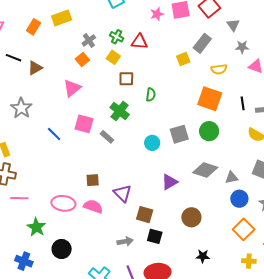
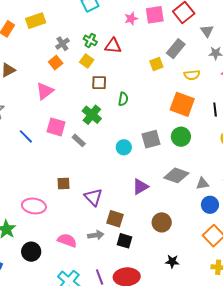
pink semicircle: (93, 206) -> (67, 240), moved
gray arrow: (125, 241) -> (96, 235), moved

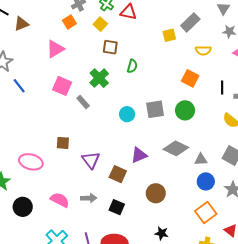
orange square: (182, 104) -> (190, 78), size x0.7
blue line: (26, 136) -> (19, 86), moved
brown square: (115, 219) -> (118, 174), moved

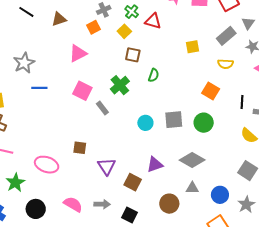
gray rectangle: (190, 22) -> (226, 36), moved
brown triangle: (21, 24) -> (59, 19), moved
blue line: (19, 86) -> (39, 88), turned -56
gray triangle: (201, 159) -> (192, 188), moved

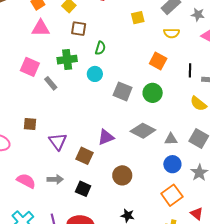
pink triangle: (78, 53) -> (41, 28), moved, turned 30
green cross: (120, 85) -> (67, 60), turned 36
gray square: (174, 120) -> (123, 91), turned 30
cyan circle: (145, 123) -> (95, 74), moved
gray triangle: (192, 188) -> (171, 139), moved

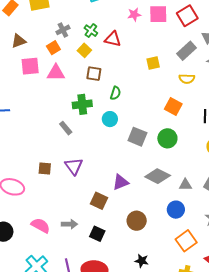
pink square: (30, 67) -> (30, 66), moved, turned -30
purple triangle: (58, 141) -> (74, 166), moved
blue circle: (172, 164) -> (176, 210), moved

